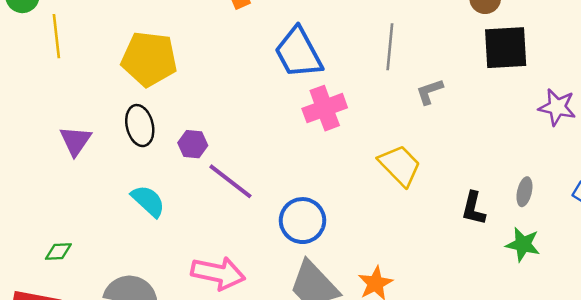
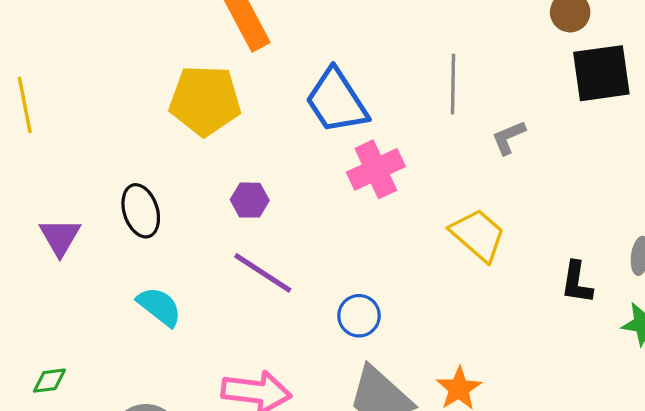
yellow pentagon: (149, 59) -> (205, 100), moved
purple hexagon: (193, 144) -> (250, 200), moved
blue circle: (302, 221) -> (359, 316), size x0.7

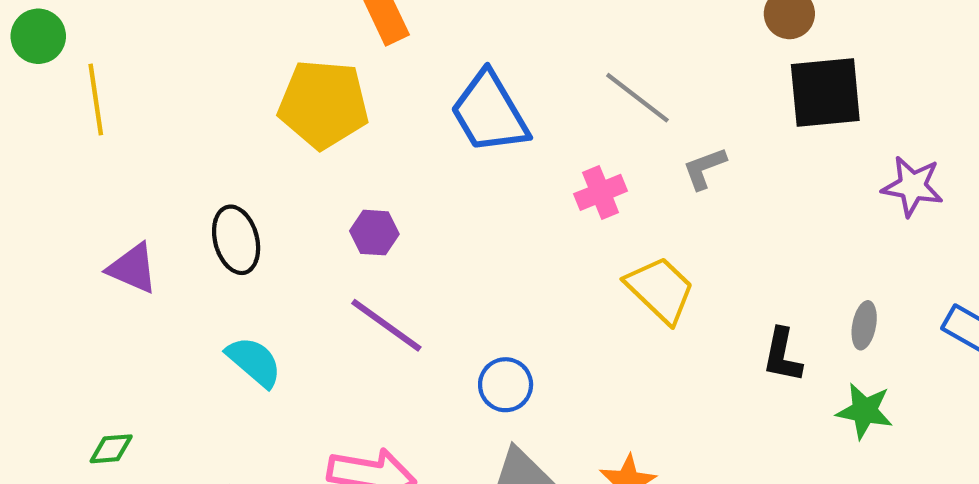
gray line: (453, 84) -> (637, 98), turned -56
pink cross: (376, 169) -> (601, 192), moved, size x0.7
purple triangle: (60, 237) -> (133, 268), turned -39

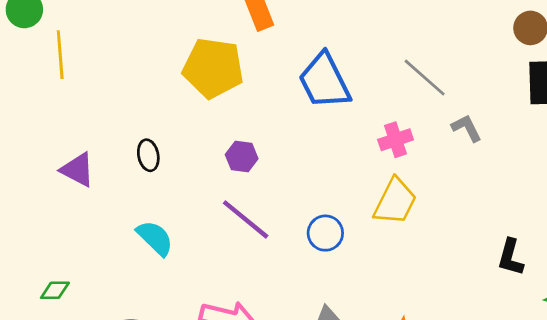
gray L-shape: (704, 168) -> (467, 128), turned 80
black ellipse: (236, 240) -> (148, 155), size x0.7
yellow trapezoid: (660, 290) -> (395, 201), moved, turned 69
blue circle: (506, 385) -> (325, 233), moved

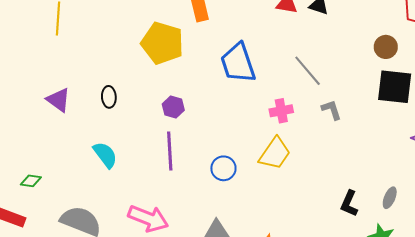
purple line: (246, 219) -> (170, 151), turned 39

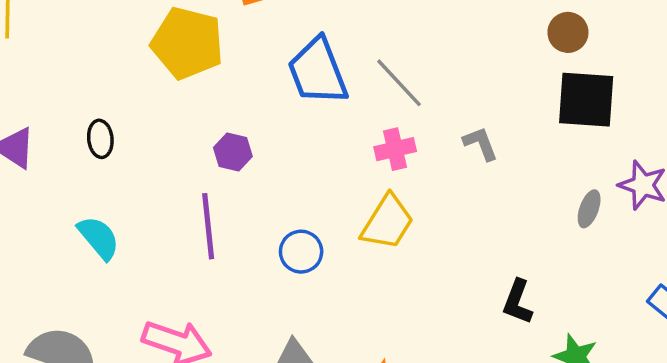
gray line: (308, 71) -> (399, 83), moved
purple hexagon: (173, 107) -> (233, 152), moved
gray ellipse: (390, 198) -> (589, 209), moved

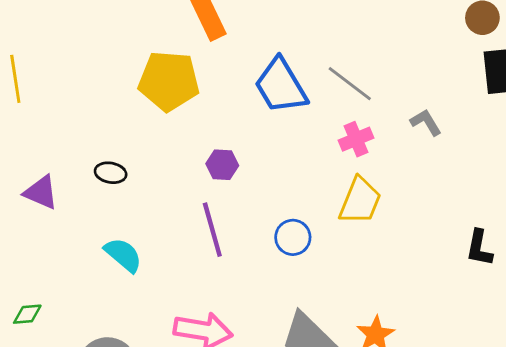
black ellipse: (100, 139) -> (111, 173), turned -64

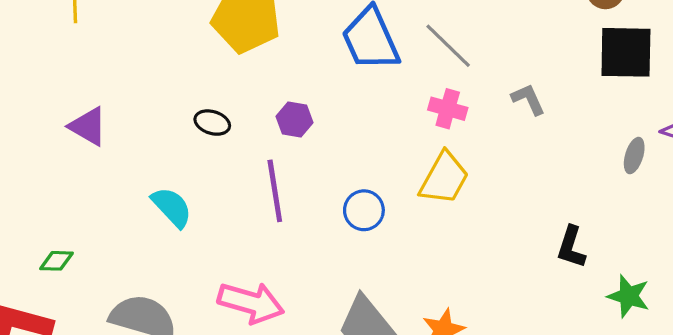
pink cross: (356, 139) -> (448, 109), turned 32
black ellipse: (111, 173) -> (212, 123), moved

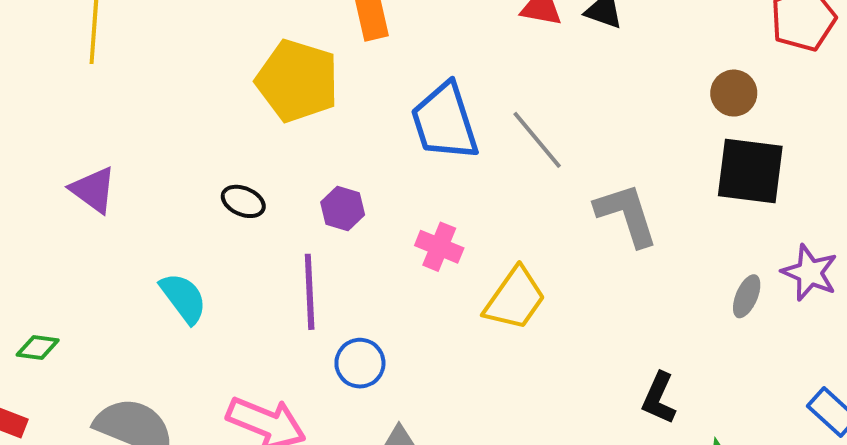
gray L-shape: (528, 99) -> (627, 215), size x1.6
pink cross: (448, 109) -> (439, 247), moved
blue circle: (364, 210) -> (360, 363), moved

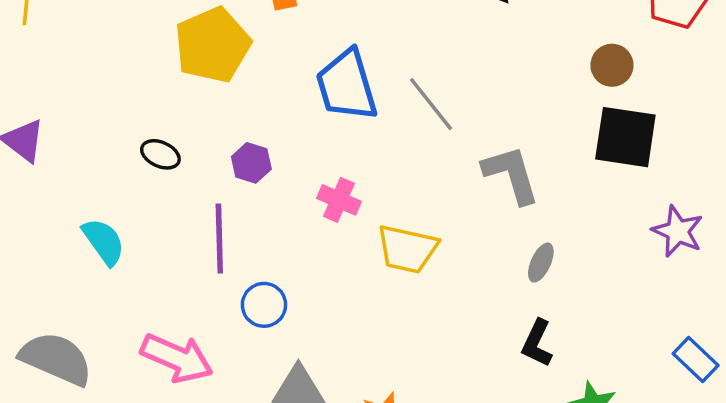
yellow pentagon: (297, 81) -> (213, 45), turned 30
gray ellipse: (747, 296) -> (541, 263), moved
yellow trapezoid: (515, 299) -> (407, 249), turned 66

